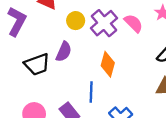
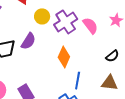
blue line: (91, 92) -> (78, 81), moved

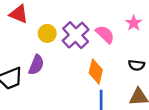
black semicircle: (112, 56) -> (136, 65), turned 56
orange diamond: (64, 57) -> (96, 71), moved

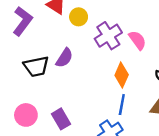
yellow circle: (47, 33) -> (79, 17), moved

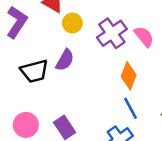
yellow circle: (79, 17) -> (72, 23), moved
blue line: (122, 105) -> (130, 108), turned -36

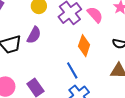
blue line: (130, 108) -> (72, 70), moved

